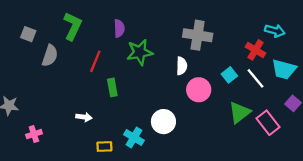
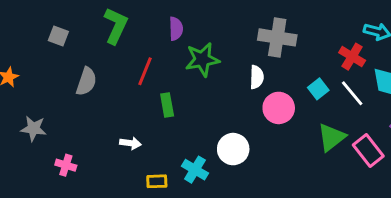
gray semicircle: (50, 56) -> (86, 82), moved
pink cross: (34, 134) -> (66, 165), turned 35

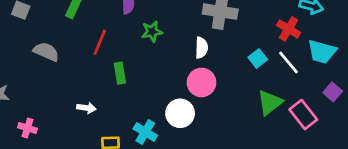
green star: (202, 59) -> (152, 32), size x0.7
gray semicircle: (86, 82) -> (46, 52), turned -85
pink circle: (279, 108) -> (201, 82), moved

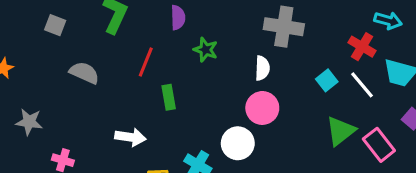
green star: (152, 32) -> (206, 50), turned 30
white arrow: (86, 108) -> (130, 137), size x1.4

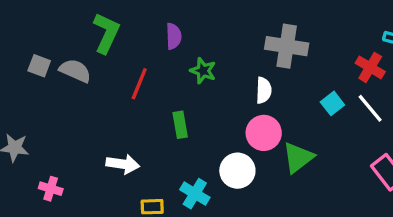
gray square: (55, 25) -> (39, 66), moved
gray semicircle: (84, 73) -> (75, 71), moved
green rectangle: (169, 97) -> (180, 125), moved
green triangle: (341, 131) -> (298, 158), moved

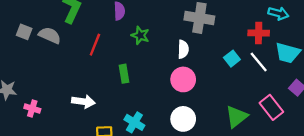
red cross: (370, 67) -> (259, 33), turned -30
green triangle: (298, 158) -> (237, 117), moved
white circle: (237, 171) -> (183, 119), moved
pink cross: (51, 189) -> (32, 108), moved

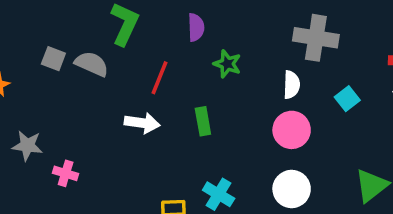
cyan square: (232, 59) -> (347, 99), moved
white arrow: (83, 102) -> (142, 123), moved

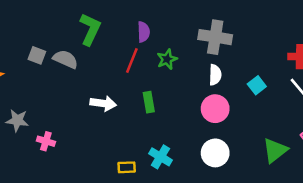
gray cross: (316, 38) -> (215, 37), moved
green star: (227, 64) -> (167, 59), turned 30
red line: (159, 78) -> (132, 61), moved

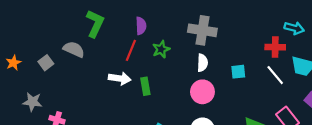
gray square: (37, 55) -> (46, 63), moved, turned 32
cyan square: (257, 85) -> (238, 72), turned 32
white arrow: (103, 103) -> (120, 78), moved

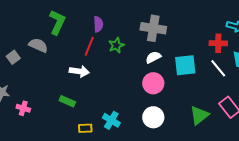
white semicircle: (202, 63) -> (153, 57), turned -119
cyan square: (238, 72) -> (185, 65), size x1.6
green rectangle: (145, 86) -> (67, 101), moved, turned -56

